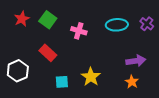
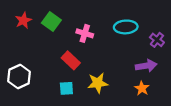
purple cross: (147, 24) -> (157, 40), moved
red rectangle: (48, 53) -> (71, 60), moved
yellow star: (91, 77) -> (98, 83), turned 30

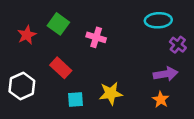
red star: (23, 20) -> (27, 35), moved
cyan ellipse: (126, 27) -> (158, 20), moved
red rectangle: (71, 60) -> (61, 68), moved

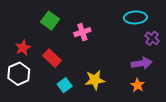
red star: (27, 35) -> (23, 48), moved
pink cross: (96, 37) -> (82, 32), turned -35
cyan square: (75, 99) -> (65, 85), turned -32

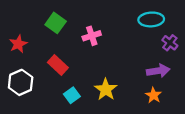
red star: (23, 48) -> (18, 44), moved
yellow star: (95, 80) -> (106, 89), turned -30

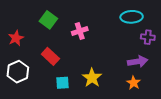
purple cross: (170, 43) -> (148, 37), turned -32
cyan square: (72, 95) -> (63, 83), turned 32

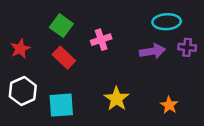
red rectangle: (50, 56) -> (64, 58), moved
purple arrow: (138, 61) -> (152, 51), moved
cyan square: (63, 83) -> (61, 105), moved, size x1.5

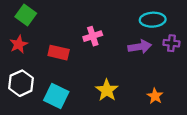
green square: (61, 26) -> (26, 15), moved
red rectangle: (64, 58) -> (59, 53), turned -30
cyan square: (61, 105) -> (56, 96), turned 30

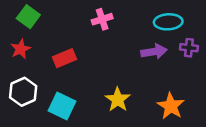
pink cross: (93, 36) -> (102, 19), moved
red rectangle: (59, 53) -> (65, 58), turned -36
orange star: (155, 96) -> (171, 106), size x1.5

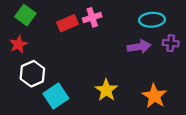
red rectangle: (65, 58) -> (68, 23), moved
white hexagon: (23, 92) -> (32, 74), moved
cyan square: (62, 106) -> (56, 96), turned 30

